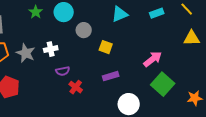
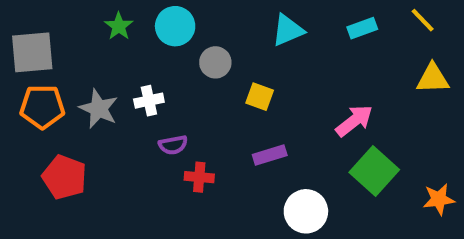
red cross: (76, 87) -> (199, 177), turned -32

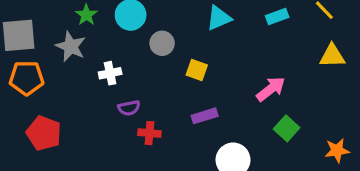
gray star: (99, 109) -> (71, 46), moved
green square: (374, 171) -> (287, 128), size x0.7

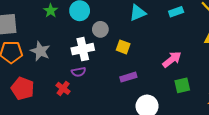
gray star: (71, 46) -> (40, 51), moved
white cross: (110, 73) -> (83, 49), moved, size x1.5
green square: (287, 128) -> (182, 85), turned 35
red cross: (149, 133) -> (63, 88), moved, turned 32

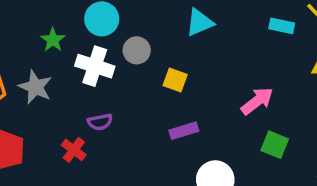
green star: (51, 11) -> (53, 40), moved
cyan rectangle: (176, 12) -> (282, 26), moved, turned 32
white cross: (83, 49) -> (95, 66), moved, turned 30
green square: (182, 85) -> (275, 145), turned 35

